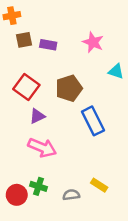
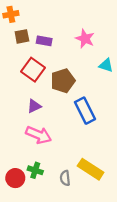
red square: (26, 87) -> (33, 70), moved
yellow rectangle: (99, 185) -> (91, 169), size x1.6
gray semicircle: (71, 195) -> (65, 178), turned -88

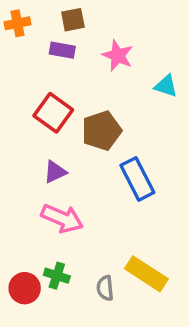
brown square: (22, 36) -> (73, 20), moved
pink star: (85, 39) -> (118, 55), moved
purple rectangle: (44, 41) -> (62, 50), moved
cyan triangle: (106, 65) -> (166, 86), moved

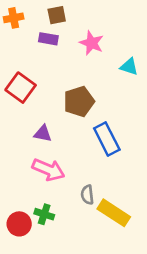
red square: (53, 113) -> (21, 88), moved
purple triangle: (55, 172) -> (43, 133), turned 36
gray semicircle: (105, 288) -> (87, 195), moved

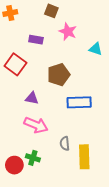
brown square: (57, 15) -> (51, 11), moved, turned 32
purple rectangle: (48, 39) -> (36, 40), moved
blue rectangle: (107, 139) -> (79, 102), turned -65
yellow rectangle: (114, 213) -> (84, 157), turned 55

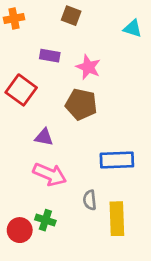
pink star: (68, 32) -> (88, 67), moved
cyan triangle: (96, 49) -> (133, 28), moved
brown pentagon: (59, 75) -> (81, 104), turned 30
blue rectangle: (79, 102) -> (117, 160), moved

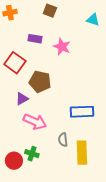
brown pentagon: (81, 104) -> (40, 82), moved
purple triangle: (44, 137) -> (22, 99), moved, turned -40

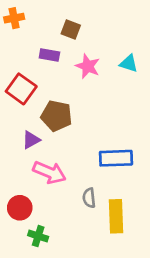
brown square: (50, 11) -> (71, 29), moved
cyan triangle: (93, 20) -> (129, 63), moved
green cross: (32, 154) -> (38, 236), moved
red circle: (14, 161) -> (20, 208), moved

